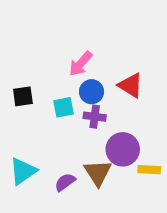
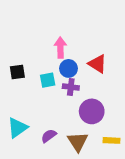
pink arrow: (81, 64) -> (60, 48), turned 138
yellow rectangle: (149, 170) -> (111, 140), moved
brown triangle: (98, 173) -> (78, 142), moved

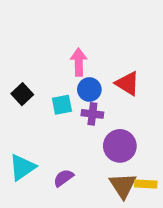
black square: (17, 72) -> (22, 94), turned -35
brown triangle: (78, 142) -> (123, 186), moved

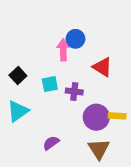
blue circle: (89, 90) -> (75, 39), moved
cyan triangle: (22, 167) -> (18, 111), moved
yellow rectangle: (146, 184) -> (117, 116), moved

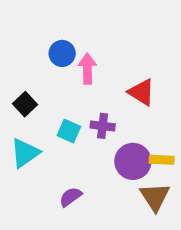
blue circle: (75, 39) -> (62, 53), moved
cyan square: (50, 84) -> (69, 131), moved, turned 35
brown triangle: (99, 149) -> (155, 197), moved

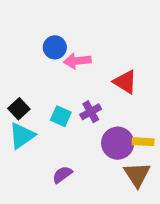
pink arrow: (87, 69) -> (77, 61), turned -95
black square: (25, 104) -> (19, 109), moved
purple cross: (103, 126) -> (91, 112), turned -36

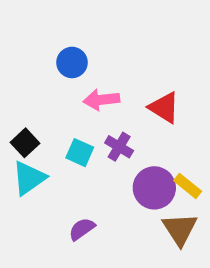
pink arrow: (77, 61) -> (101, 100), moved
purple cross: (91, 112) -> (119, 147), turned -30
yellow rectangle: (143, 142) -> (188, 186), turned 36

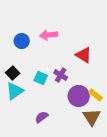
blue circle: (72, 62) -> (22, 41), moved
pink arrow: (101, 100) -> (49, 35), moved

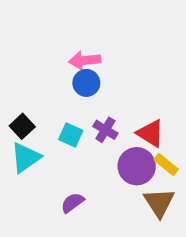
blue circle: (22, 41) -> (86, 83), moved
red triangle: (84, 55) -> (151, 133), moved

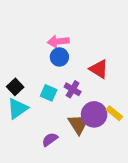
red triangle: (151, 133) -> (99, 69), moved
brown triangle: (159, 203) -> (79, 124), moved

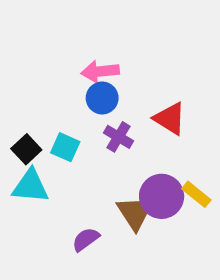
purple cross: (73, 89) -> (119, 137), moved
cyan square: (49, 93) -> (65, 147), moved
cyan triangle: (18, 108) -> (30, 186), turned 40

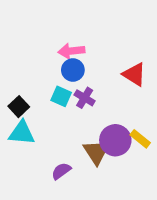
red triangle: (170, 118) -> (134, 74), moved
cyan square: (65, 147) -> (61, 96), moved

